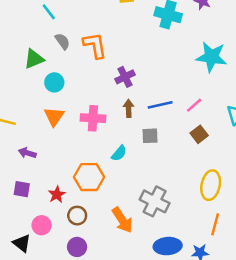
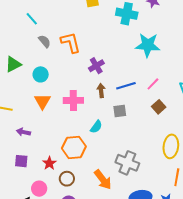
cyan star: (211, 57) -> (148, 45), moved
green triangle: (34, 59) -> (13, 64), moved

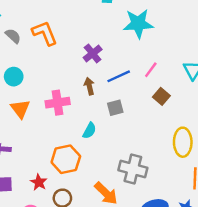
purple cross: (96, 66) -> (93, 53), moved

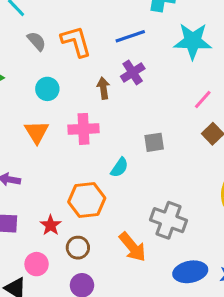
blue line: (119, 76) -> (130, 36), moved
cyan circle: (14, 77) -> (47, 89), moved
brown arrow: (89, 86) -> (103, 88), moved

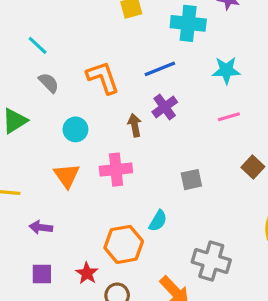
gray semicircle: (37, 41) -> (49, 83), moved
cyan star: (193, 41) -> (226, 70), size x0.7
pink line: (203, 100) -> (229, 117), moved, turned 35
cyan semicircle: (119, 167) -> (158, 221), moved

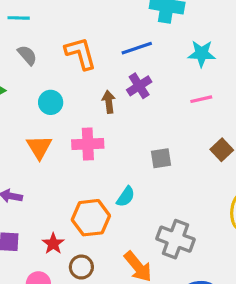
cyan line: (38, 45) -> (19, 18), turned -45

